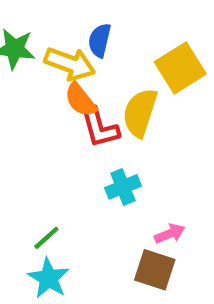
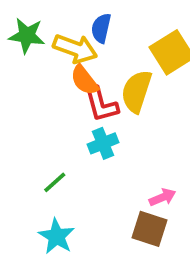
cyan cross: (123, 187) -> (103, 143), moved
green line: (46, 238) -> (55, 182), moved

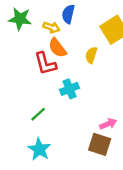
yellow arrow: (75, 49) -> (51, 27), size x0.6
yellow semicircle: (136, 91) -> (91, 55), size x0.6
red L-shape: (101, 104) -> (45, 64), moved

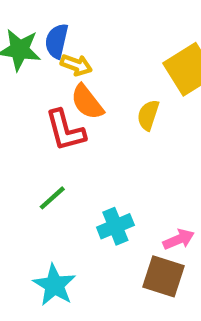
blue semicircle: (68, 14) -> (57, 41), moved
cyan cross: (69, 89) -> (115, 226), moved
green line: (38, 114) -> (52, 198), moved

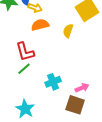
orange semicircle: (87, 102) -> (40, 25), turned 114
red L-shape: (65, 130) -> (25, 52), moved

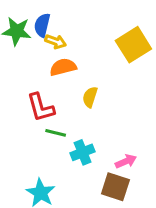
yellow semicircle: (68, 31) -> (90, 97), moved
green line: (24, 69) -> (56, 133), moved, turned 56

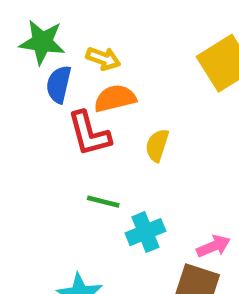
blue semicircle: (42, 25) -> (59, 84), moved
red L-shape: (41, 107) -> (89, 134), moved

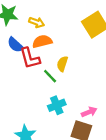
blue semicircle: (59, 84) -> (15, 45), moved, turned -60
green line: (103, 202) -> (50, 76), moved, turned 32

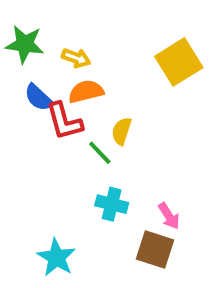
cyan cross: (57, 105) -> (112, 204), turned 36
pink arrow: (89, 112) -> (169, 216), turned 80

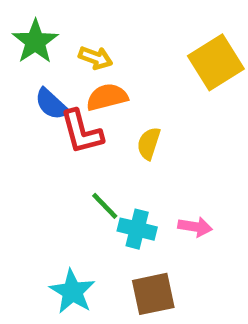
green star: (25, 44) -> (35, 42), turned 30
green line: (100, 153) -> (105, 206), moved
pink arrow: (169, 216) -> (195, 227), moved, turned -48
brown square: (155, 250) -> (153, 294), moved, turned -30

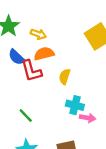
green line: (105, 206) -> (26, 116), moved
cyan cross: (137, 229) -> (75, 105), moved

